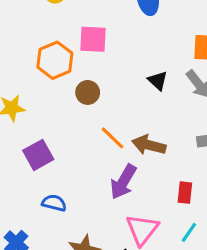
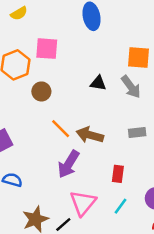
black triangle: (158, 81) -> (98, 83), turned -35

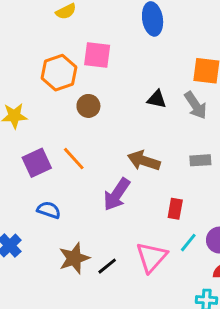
orange line: (61, 129) -> (74, 159), moved
pink triangle: (83, 203) -> (152, 257), moved
cyan line: (121, 206) -> (188, 243), moved

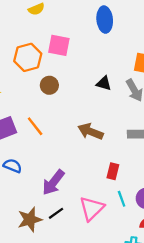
purple arrow: (117, 194) -> (53, 182), moved
cyan line: (188, 243) -> (122, 199), turned -63
brown star: (74, 258) -> (30, 220), moved

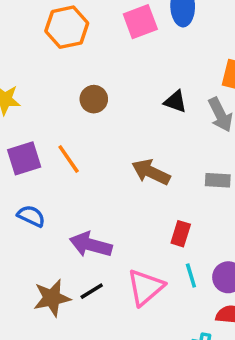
pink square: (59, 45) -> (140, 22), moved, turned -35
orange hexagon: (28, 57) -> (67, 27), moved
purple arrow: (53, 182) -> (91, 245), turned 64

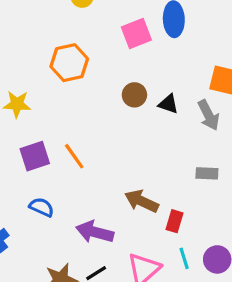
orange hexagon: (67, 27) -> (69, 63), moved
brown circle: (94, 99) -> (134, 95), moved
brown arrow: (151, 172) -> (141, 201), moved

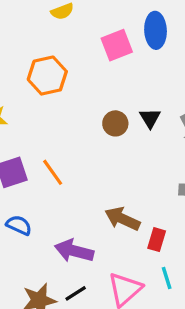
brown circle: (134, 95) -> (115, 123), moved
black triangle: (168, 104) -> (150, 118), turned 40

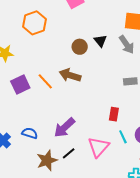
brown arrow: (122, 219) -> (70, 75), moved
blue semicircle: (19, 225) -> (30, 133), moved
purple arrow: (74, 251) -> (64, 128), turned -50

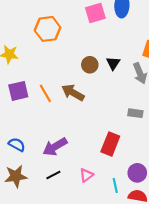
red rectangle: (114, 114) -> (110, 144), size x1.5
cyan line: (123, 137) -> (115, 186), moved
pink triangle: (98, 147) -> (86, 175), size x0.6
brown star: (47, 160) -> (16, 176), moved

